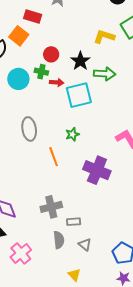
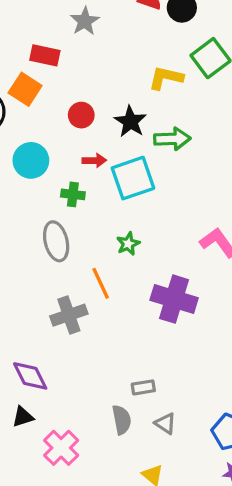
green cross: (41, 72) -> (73, 194), moved
gray cross: (51, 207) -> (69, 315), moved

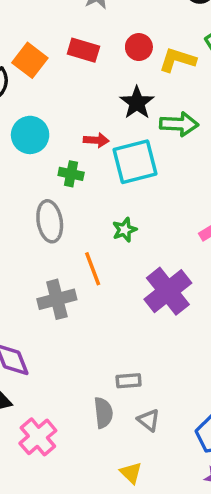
red rectangle: (45, 55) -> (83, 50), moved
red circle: (81, 115) -> (139, 47), moved
purple cross: (174, 299) -> (168, 291), turned 30

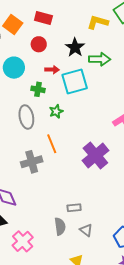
red circle: (139, 47) -> (39, 44), moved
green star: (125, 230) -> (56, 111), moved

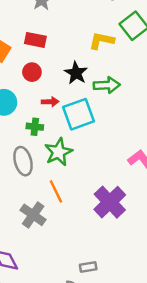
green star: (56, 111) -> (59, 152), size x1.6
gray cross: (32, 162) -> (33, 215), turned -35

